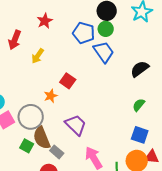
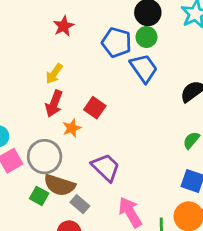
red arrow: (15, 40) -> (54, 104), moved
brown semicircle: (42, 138) -> (59, 185), turned -50

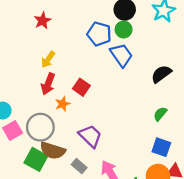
red star: (64, 26) -> (43, 21), moved
green square: (39, 196) -> (36, 159), size x1.5
gray rectangle: (80, 204) -> (79, 166), moved

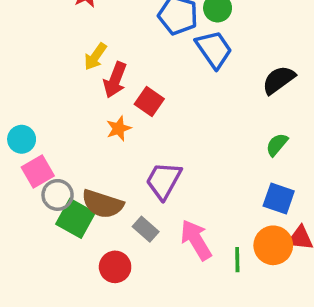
red arrow: (48, 84) -> (115, 80), moved
gray circle: (40, 127) -> (58, 195), moved, size x0.7
purple trapezoid: (90, 136) -> (164, 181), turned -105

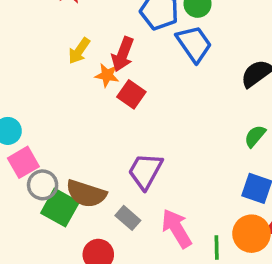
red arrow: (115, 80) -> (123, 54), moved
orange star: (119, 128) -> (107, 75), moved, turned 30

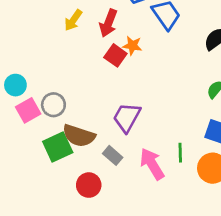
orange star: (107, 75) -> (132, 46), moved
gray circle: (43, 185) -> (53, 105), moved
green square: (60, 208) -> (58, 147), turned 36
green line: (217, 248) -> (180, 153), moved

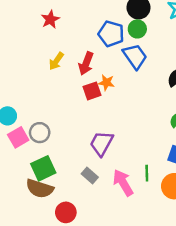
red square: (115, 55) -> (92, 91), turned 36
brown semicircle: (79, 136) -> (40, 189), moved
red circle: (89, 185) -> (66, 212), moved

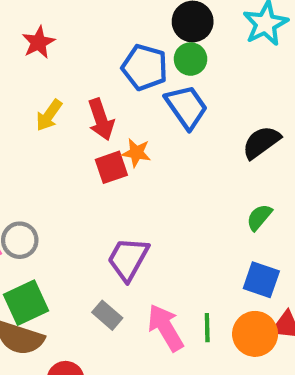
red arrow: (86, 64) -> (101, 119), turned -40
green line: (147, 173) -> (207, 328), moved

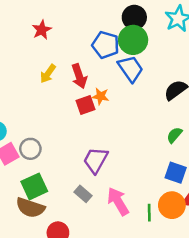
green circle: (191, 59) -> (133, 40), size x1.5
green line: (207, 328) -> (149, 213), moved

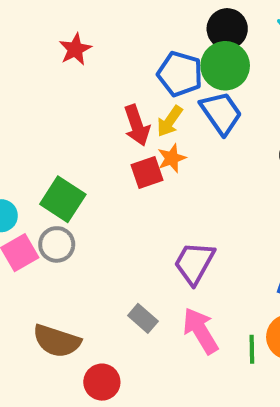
yellow arrow: (48, 74) -> (170, 121), moved
orange star: (101, 96) -> (172, 158), turned -30
purple trapezoid: (96, 160) -> (194, 263), moved
green square: (34, 186) -> (63, 199), moved, turned -32

